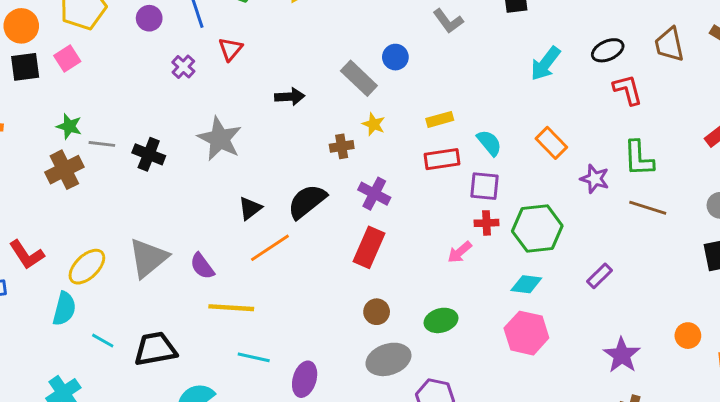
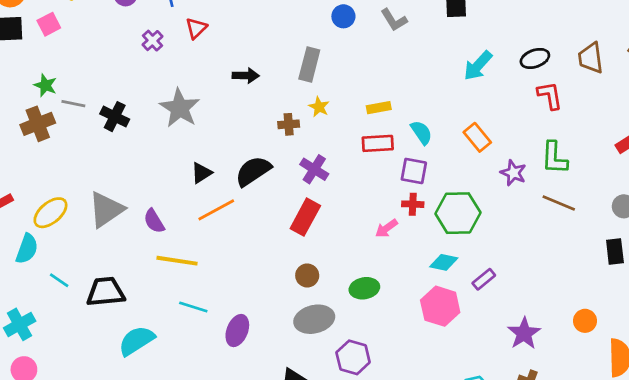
blue circle: (395, 57) -> (343, 16), moved
gray rectangle: (359, 78) -> (309, 64), turned 56
purple rectangle: (599, 276) -> (484, 279), moved

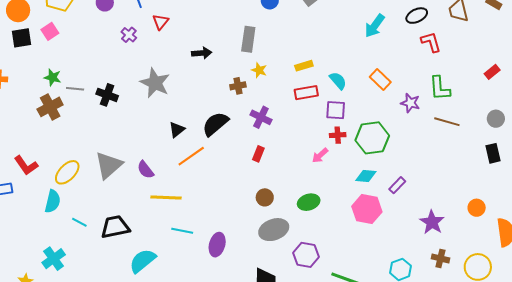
red rectangle: (305, 217) -> (258, 154), size x0.6

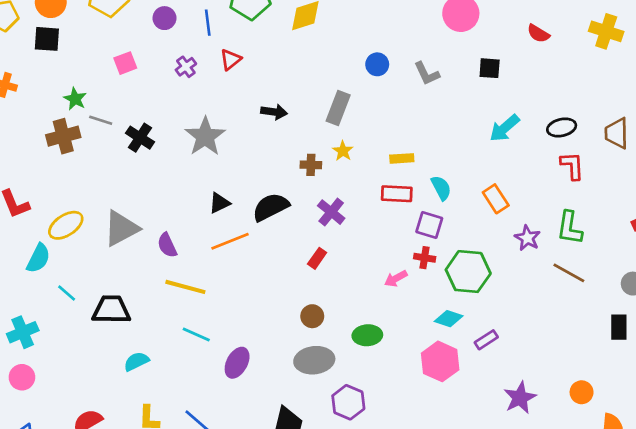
pink square: (50, 31) -> (125, 63), moved
cyan semicircle: (143, 261) -> (136, 361), size x0.7

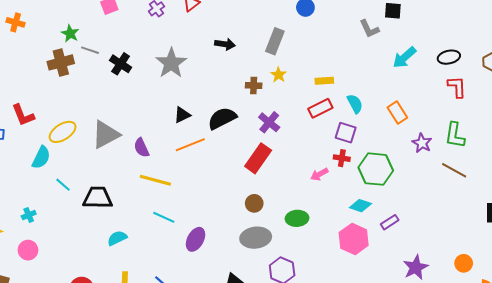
gray L-shape: (427, 74) -> (369, 29), moved
red rectangle: (397, 194) -> (320, 108), turned -30
red rectangle: (317, 258) -> (258, 158), size x1.8
cyan cross: (23, 332) -> (29, 215), size x0.6

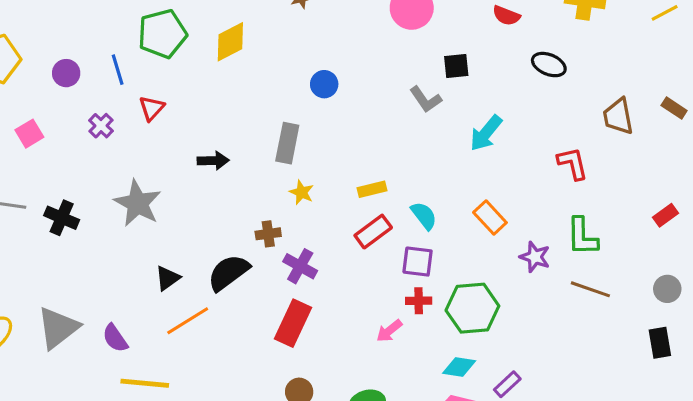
black ellipse: (449, 57) -> (549, 65), moved, turned 45
brown cross: (254, 85) -> (268, 234), moved

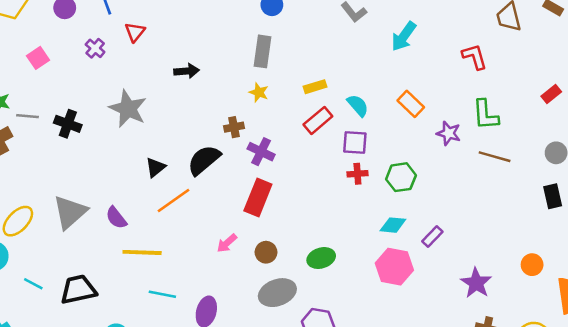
gray rectangle: (287, 143) -> (263, 51), moved
green hexagon: (472, 308) -> (401, 177), size x0.7
pink arrow: (389, 331) -> (227, 243), moved

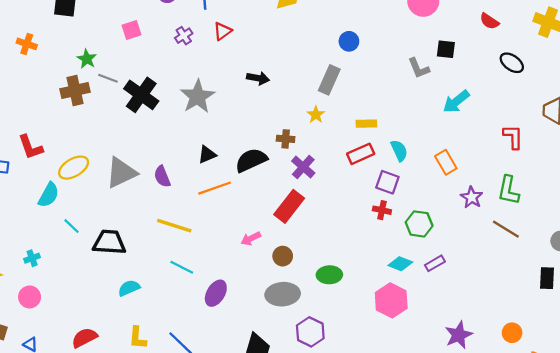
black cross: (68, 124) -> (141, 95), size x1.4
purple semicircle: (116, 218) -> (162, 177), moved
purple rectangle: (432, 237) -> (435, 263), moved

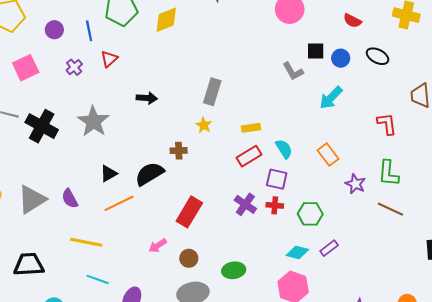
pink square: (132, 30) -> (26, 68), size x1.4
blue circle: (349, 41) -> (341, 58), moved
purple cross: (303, 167) -> (245, 204), moved

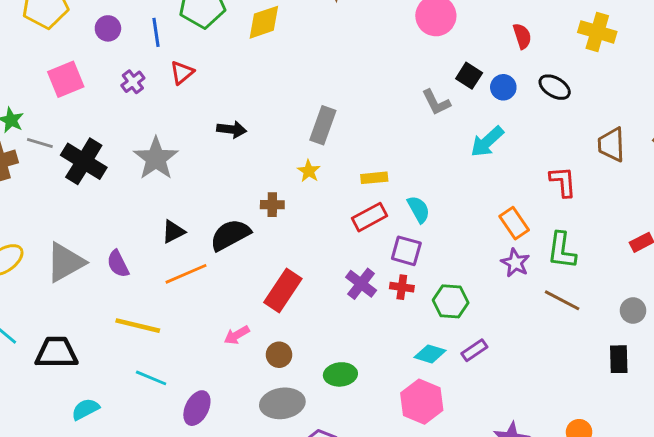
red semicircle: (352, 21) -> (522, 36), turned -138
black square: (316, 51) -> (469, 76), turned 30
orange rectangle: (328, 155) -> (514, 223), moved

